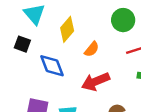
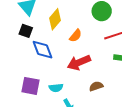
black square: (22, 44) -> (26, 31), moved

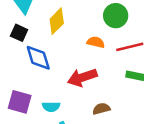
orange semicircle: (76, 36) -> (96, 42), moved, turned -120

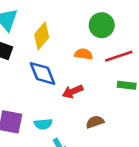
blue diamond: (38, 58) -> (42, 73), moved
red arrow: (82, 77) -> (73, 91), size x0.7

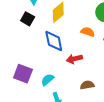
cyan semicircle: (43, 124) -> (48, 80), turned 136

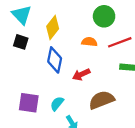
blue diamond: (54, 41) -> (55, 60), turned 35
brown semicircle: (87, 85) -> (102, 100), size x1.6

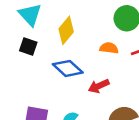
blue diamond: (55, 60) -> (68, 68), turned -60

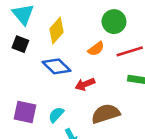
orange semicircle: (109, 48) -> (96, 49), turned 133

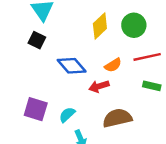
yellow diamond: (56, 31) -> (100, 26), moved
orange semicircle: (96, 49) -> (113, 65), moved

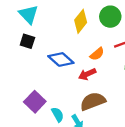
purple square: (36, 109) -> (35, 102), turned 35
cyan semicircle: (67, 115) -> (58, 115), moved, turned 112
brown semicircle: (117, 118) -> (93, 101), moved

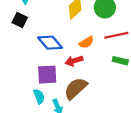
brown semicircle: (93, 101) -> (76, 88), turned -30
purple square: (35, 102) -> (47, 75), moved, turned 35

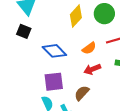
red arrow: (74, 61) -> (92, 69), moved
brown semicircle: (76, 88) -> (82, 93), size x0.7

